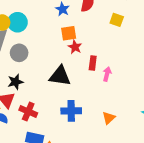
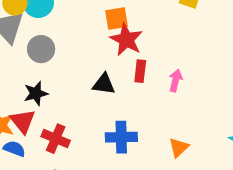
red star: (75, 47) -> (126, 40), size x1.5
red rectangle: (93, 63) -> (140, 71), moved
black triangle: (60, 76) -> (104, 84), size x0.7

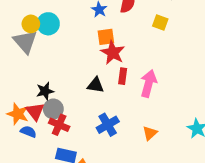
gray circle: (41, 49) -> (53, 109), moved
pink arrow: (176, 80) -> (149, 83), size x1.6
blue cross: (121, 137) -> (108, 125), turned -30

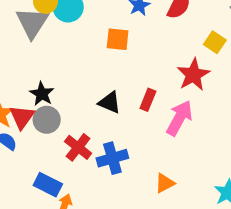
orange square: (106, 37) -> (118, 39), moved
red star: (113, 53) -> (193, 75), moved
black star: (45, 91) -> (42, 94), turned 30
red cross: (59, 125) -> (78, 147), moved

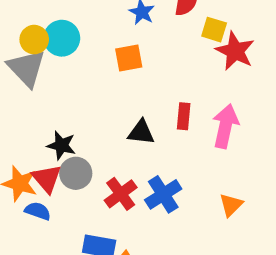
yellow square: (215, 42) -> (214, 30), moved
red star: (193, 75) -> (235, 51), moved
red cross: (78, 147) -> (121, 194), turned 32

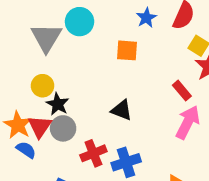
yellow circle: (34, 40) -> (42, 86), moved
red rectangle: (184, 116) -> (182, 91), moved, turned -60

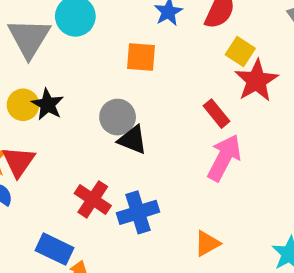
black star: (58, 104) -> (48, 104), moved
gray circle: (63, 128) -> (118, 117), moved
red cross: (93, 153) -> (93, 199), turned -35

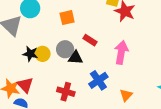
yellow circle: (23, 105) -> (43, 54), moved
red rectangle: (217, 114) -> (90, 40), moved
blue cross: (138, 212) -> (98, 80), moved

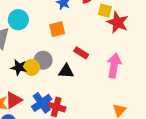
gray circle: (65, 49) -> (43, 60), moved
blue cross: (98, 80) -> (42, 103), moved
red triangle: (25, 85) -> (14, 100), turned 42

